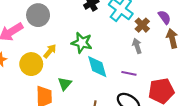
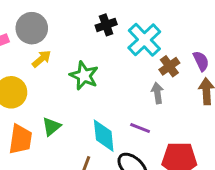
yellow arrow: (50, 51) -> (42, 59), moved
cyan diamond: (97, 67) -> (104, 136), moved

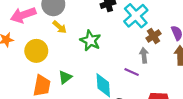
yellow arrow: (42, 59) -> (60, 27), turned 80
purple line: (140, 128) -> (132, 72), moved

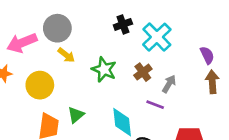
brown cross: (153, 36) -> (143, 72), moved
gray arrow: (144, 55) -> (169, 84), turned 40

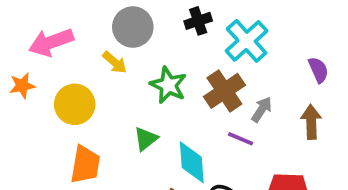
gray circle: (57, 28) -> (133, 27), moved
brown cross: (143, 72) -> (224, 91), size x1.5
brown arrow: (212, 82) -> (311, 122), moved
green triangle: (76, 115) -> (146, 139), moved

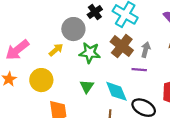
gray circle: (133, 27) -> (73, 29), moved
yellow arrow: (115, 62) -> (56, 50), turned -64

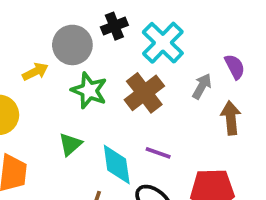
gray arrow: (146, 50) -> (202, 86), moved
purple line: (139, 70) -> (158, 153), moved

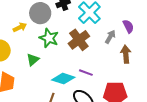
green triangle: (70, 144) -> (33, 60), moved
cyan diamond: (117, 164) -> (63, 79), turned -65

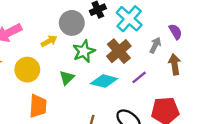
green star: (49, 38) -> (84, 51), turned 30
purple line: (86, 73) -> (139, 77), moved, turned -56
cyan diamond: (63, 79) -> (104, 81), moved

